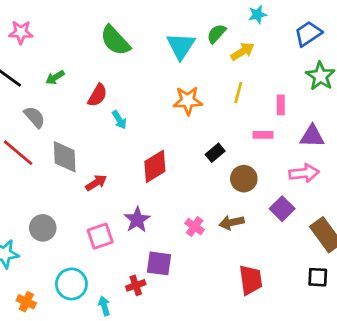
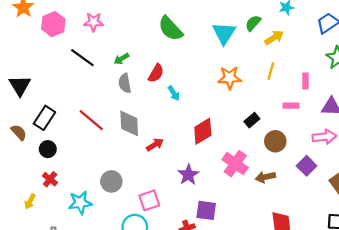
gray semicircle: (35, 117) -> (125, 83), moved, turned -150
pink cross: (195, 227) -> (235, 164), moved, size x1.6
pink square: (100, 236) -> (149, 200), moved

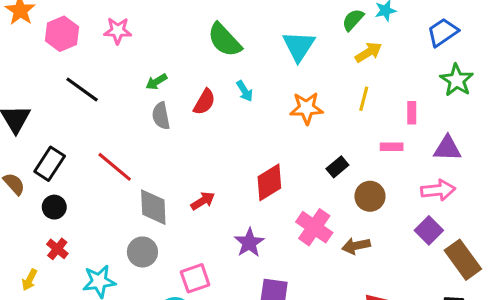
green semicircle: (253, 23) -> (353, 20), moved
black line: (82, 58) -> (82, 89), moved
cyan arrow: (174, 93) -> (245, 91), moved
gray diamond: (129, 123) -> (153, 207), moved
purple square: (307, 166) -> (429, 230), moved

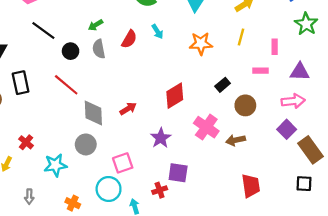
black rectangle: (50, 164) -> (21, 83), turned -45
black circle: (54, 207) -> (71, 51), moved

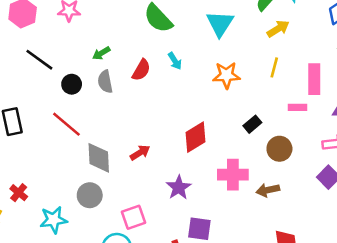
pink rectangle: (275, 47) -> (314, 79), size x1.6
pink cross: (206, 127) -> (233, 175), turned -35

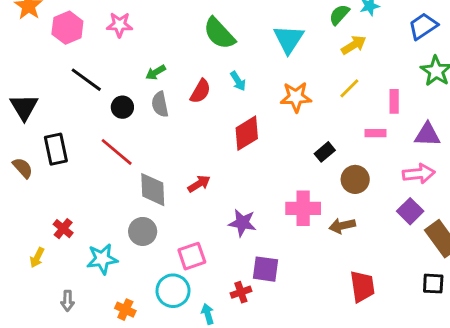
yellow line: (274, 67) -> (349, 88), turned 30
pink rectangle: (314, 79) -> (394, 101), size x0.7
red diamond: (196, 137) -> (247, 133), moved
purple star: (179, 187) -> (242, 223), turned -30

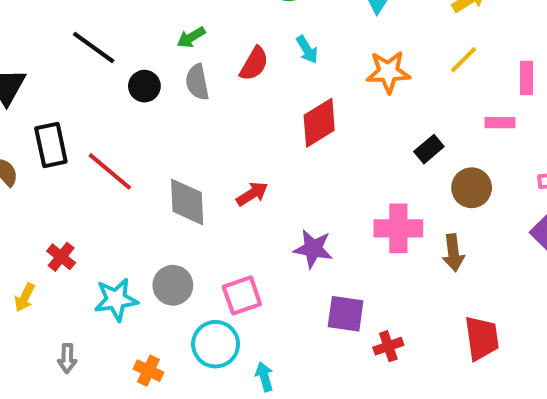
red line: (117, 152) -> (110, 171), moved
brown arrow: (342, 226) -> (453, 253), turned -85
gray circle: (143, 231) -> (173, 285), moved
red cross: (241, 292) -> (388, 346), moved

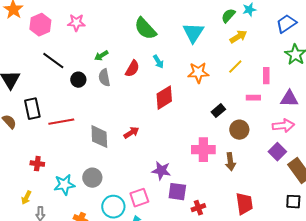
red line: (110, 171) -> (61, 122), turned -50
purple star: (313, 249) -> (161, 171), moved
red cross: (61, 257) -> (37, 164), turned -32
pink square: (242, 295) -> (139, 198), moved
yellow arrow: (25, 297) -> (26, 198), moved

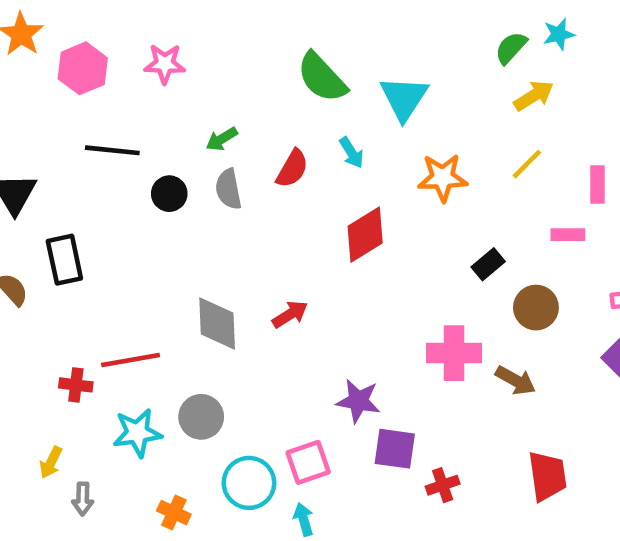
cyan triangle: (193, 33) -> (404, 98), moved
black line: (53, 61) -> (112, 150), turned -30
red line: (61, 122) -> (131, 360), moved
brown arrow: (230, 162) -> (515, 380), turned -54

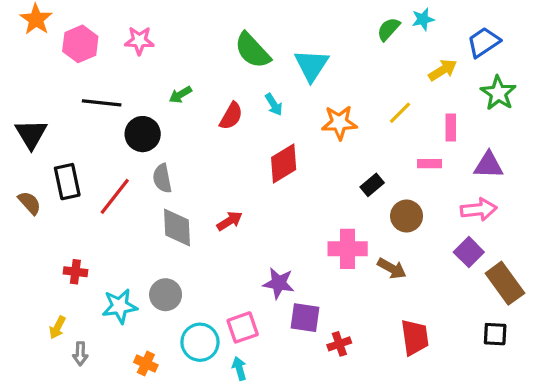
yellow arrow: (534, 96) -> (443, 70), moved
gray semicircle: (228, 189) -> (162, 178), moved
black circle: (169, 194) -> (143, 134), size x1.4
red line: (131, 360) -> (115, 196), moved, turned -42

